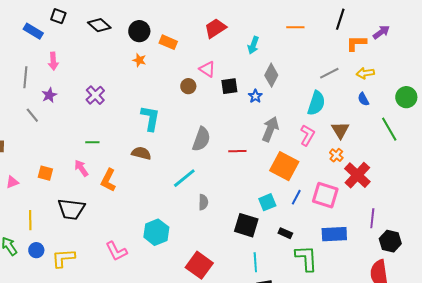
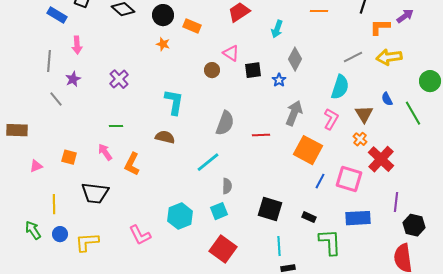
yellow arrow: (365, 73) -> (389, 57), size x1.4
blue semicircle: (363, 99) -> (387, 99), moved
cyan square: (267, 202) -> (219, 211), moved

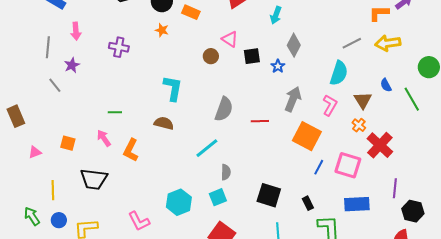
purple cross: (119, 79) -> (119, 47), moved, turned -36
brown rectangle: (17, 130) -> (16, 116), turned 65
black rectangle: (309, 217) -> (308, 203), turned 40

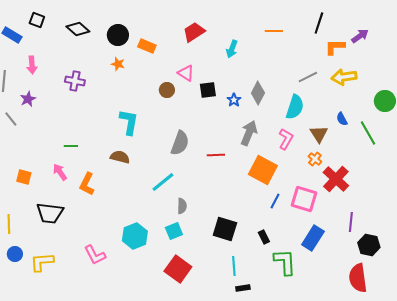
gray diamond: (294, 45) -> (258, 93), moved
blue rectangle: (357, 204) -> (313, 238), turned -55

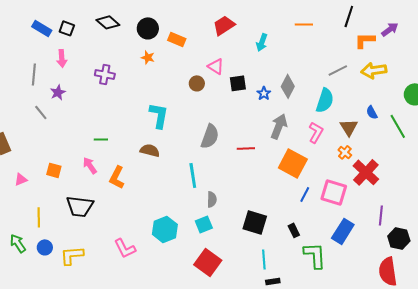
black square: (37, 20) -> (67, 28), moved
cyan line: (163, 182) -> (193, 175), turned -60

